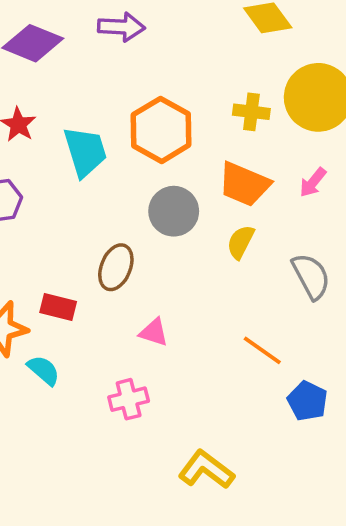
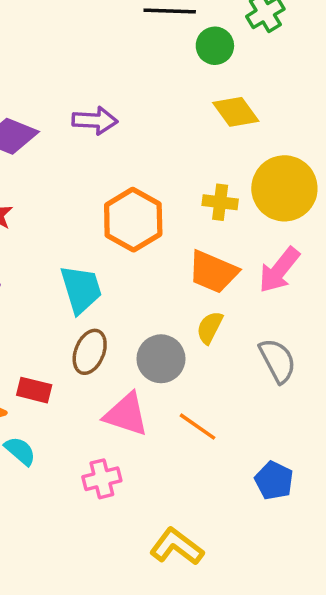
cyan trapezoid: (85, 152) -> (81, 289), moved
pink arrow: (313, 182) -> (279, 270), size x1.6
gray circle: (174, 211) -> (161, 359), moved
pink triangle: (154, 332) -> (126, 414), size x1.6
orange line: (262, 350) -> (198, 427), moved

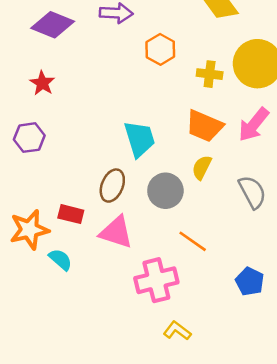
orange hexagon: (133, 220) -> (160, 49), moved, size x0.7
cyan trapezoid: (81, 289) -> (140, 139), moved
pink triangle: (126, 414) -> (116, 232), moved
pink cross: (102, 479) -> (156, 280), moved, size x1.5
yellow L-shape: (177, 547) -> (177, 331), size x0.7

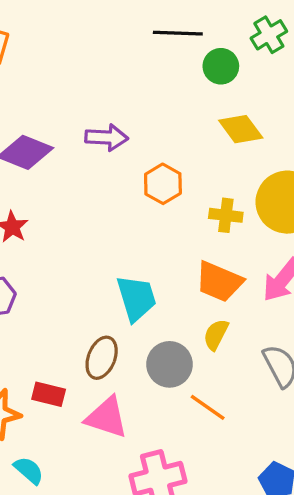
orange line: (193, 241) -> (208, 407), moved
cyan semicircle: (60, 259) -> (29, 470), moved

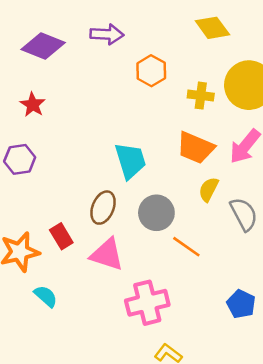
yellow semicircle: (216, 335) -> (209, 189), moved
red rectangle: (49, 394) -> (61, 236), turned 45

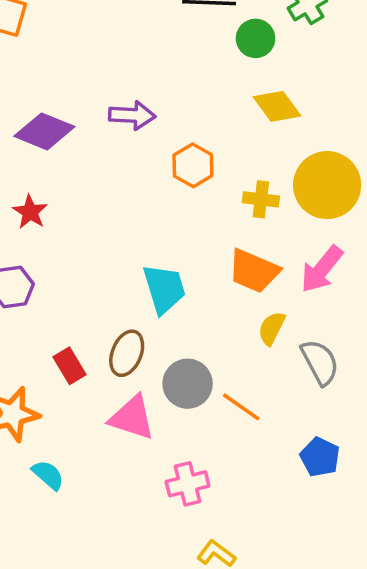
gray circle: (156, 213) -> (188, 384), moved
red rectangle: (61, 236) -> (69, 366), moved
pink cross: (147, 303) -> (188, 484), size x0.7
blue pentagon: (241, 304) -> (320, 457), moved

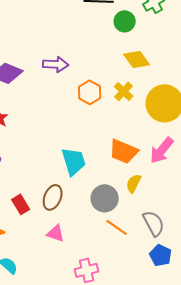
yellow cross: (261, 199) -> (124, 91), moved, turned 36
gray semicircle: (320, 362) -> (154, 223), moved
gray circle: (188, 384) -> (105, 198), moved
pink triangle: (132, 418) -> (56, 233), size x0.7

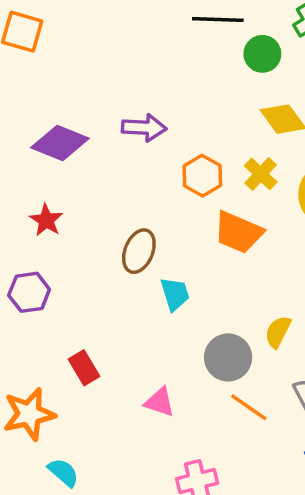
orange trapezoid: (124, 151) -> (238, 232), moved
cyan trapezoid: (74, 161) -> (175, 294), size x0.7
brown ellipse: (53, 197) -> (139, 251), moved
pink triangle: (56, 233) -> (159, 402), moved

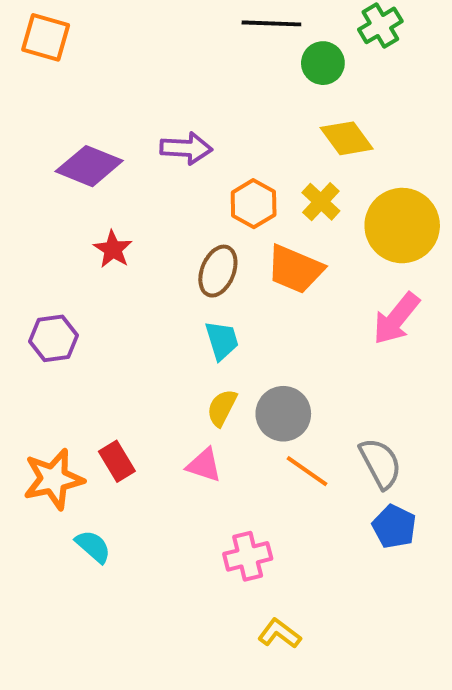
red star: (46, 220) -> (113, 249), moved
brown ellipse: (139, 251) -> (218, 271), moved
yellow semicircle: (278, 332) -> (222, 408), moved
red rectangle: (84, 368) -> (117, 461), moved

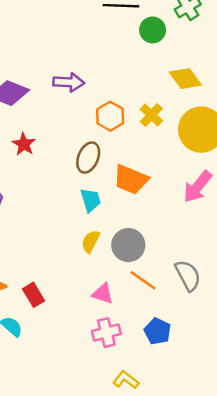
yellow diamond: (347, 138) -> (185, 79), moved
orange trapezoid: (295, 269) -> (131, 179), moved
red rectangle: (117, 461) -> (34, 295), moved
pink triangle: (204, 465) -> (103, 294), moved
blue pentagon: (394, 527) -> (157, 331), moved

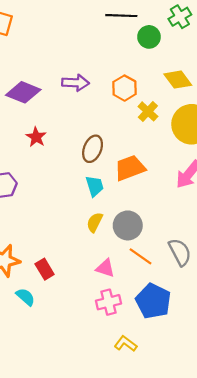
orange hexagon: (110, 116) -> (124, 88), moved
orange trapezoid: (131, 179) -> (130, 168), turned 136
blue pentagon: (157, 331) -> (153, 301), size x1.5

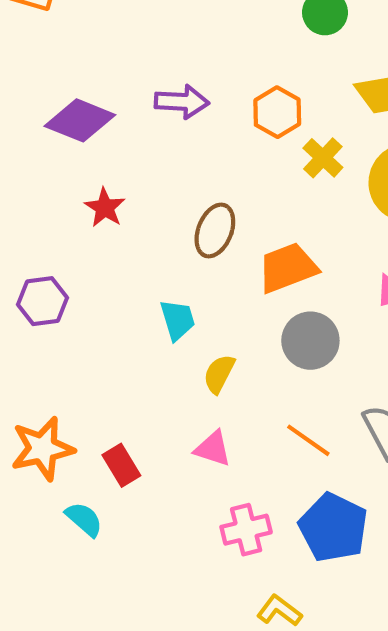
cyan trapezoid: (95, 186) -> (178, 320), moved
gray circle: (128, 225) -> (310, 341), moved
pink triangle: (105, 268) -> (213, 449), moved

